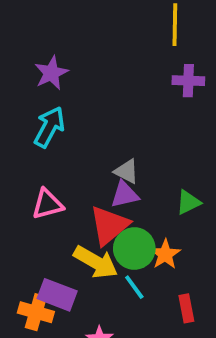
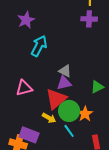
purple cross: (188, 81) -> (89, 19), moved
cyan arrow: (49, 127) -> (39, 46), moved
yellow arrow: (96, 262) -> (49, 118), size x0.6

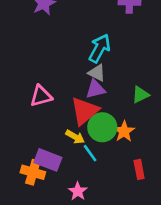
cyan arrow: (39, 46) -> (100, 48), moved
cyan line: (69, 131) -> (90, 153), moved

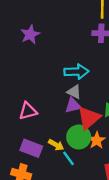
cyan arrow: (100, 48) -> (76, 72), turned 60
red triangle: (85, 111) -> (89, 118), moved
purple rectangle: (48, 160) -> (31, 148), moved

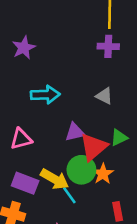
cyan arrow: (76, 72) -> (45, 95), moved
gray triangle: (74, 92) -> (104, 96), moved
yellow arrow: (56, 145) -> (55, 179), size x1.5

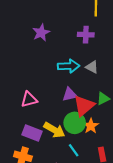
purple cross: (108, 46) -> (86, 35), moved
purple star: (24, 48) -> (41, 33), moved
cyan arrow: (45, 95) -> (69, 66), moved
cyan line: (69, 195) -> (74, 150), moved

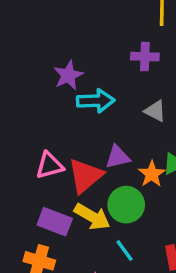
purple star: (41, 33) -> (68, 75), moved
cyan arrow: (69, 66) -> (96, 101), moved
red triangle: (84, 106) -> (85, 176), moved
orange star: (91, 126) -> (152, 174), moved

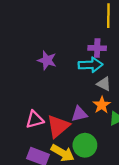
purple star: (68, 75) -> (47, 60), turned -30
cyan arrow: (96, 101) -> (90, 65), moved
orange star: (152, 174) -> (102, 105), moved

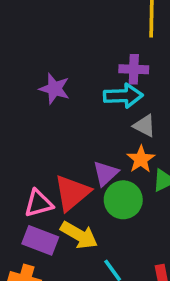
purple triangle: (79, 114) -> (106, 173), turned -30
pink triangle: (35, 120) -> (39, 203), moved
green circle: (85, 145) -> (123, 200), moved

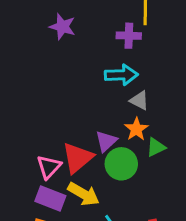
purple cross: (134, 69) -> (129, 36), moved
purple star: (54, 89) -> (62, 27), moved
pink triangle: (39, 203) -> (49, 167), turned -32

